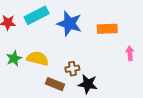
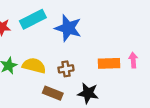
orange rectangle: (107, 29) -> (109, 63), moved
brown cross: (72, 69) -> (66, 69), moved

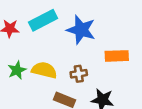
orange rectangle: (109, 63) -> (117, 56), moved

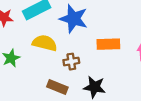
yellow semicircle: (44, 70) -> (45, 43), moved

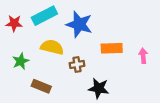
brown rectangle: (57, 87) -> (41, 86), moved

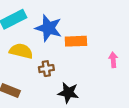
orange rectangle: (112, 48) -> (76, 41), moved

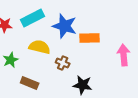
pink arrow: (113, 60) -> (124, 55), size x1.5
brown cross: (46, 69) -> (63, 63), turned 32

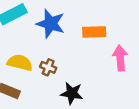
orange rectangle: (90, 38) -> (94, 32), moved
yellow semicircle: (40, 47) -> (20, 63), moved

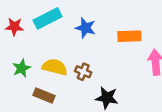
blue star: (51, 24) -> (86, 28), size x0.7

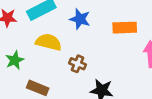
yellow semicircle: (55, 67) -> (49, 42), moved

